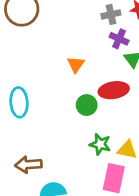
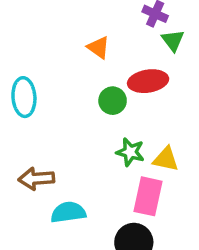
orange triangle: (76, 64) -> (98, 47), turned -30

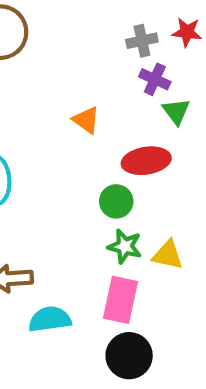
green circle: (113, 101) -> (116, 201), moved
pink rectangle: (148, 196) -> (121, 300), moved

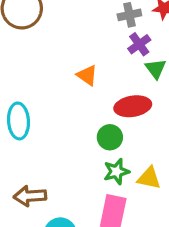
purple cross: (155, 79) -> (139, 44), turned 30
green star: (125, 246) -> (116, 172), turned -30

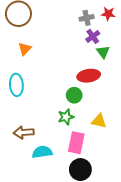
orange triangle: (87, 75) -> (25, 49), moved, turned 40
green star: (116, 172) -> (66, 117), moved

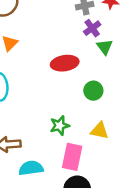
red ellipse: (89, 76) -> (65, 63), moved
green circle: (74, 95) -> (93, 91), moved

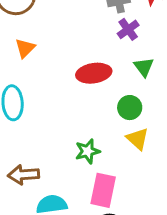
green triangle: (105, 47) -> (144, 67), moved
yellow triangle: (100, 131) -> (138, 139), moved, turned 30

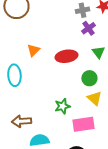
orange triangle: (25, 48) -> (33, 50), moved
pink rectangle: (103, 190) -> (83, 124), moved, turned 70

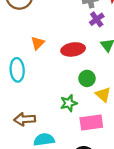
green circle: (89, 78) -> (87, 78), moved

